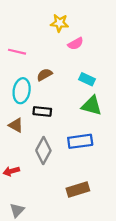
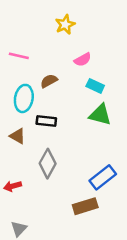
yellow star: (59, 23) -> (65, 25), turned -30
pink semicircle: (76, 44) -> (83, 60), moved
blue rectangle: (80, 141) -> (103, 177), moved, turned -30

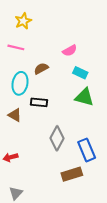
yellow star: (65, 25) -> (23, 21), moved
gray diamond: (48, 164) -> (57, 138), moved
blue rectangle: (103, 177) -> (87, 150), turned -75

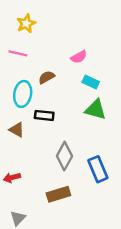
brown rectangle: (72, 174) -> (58, 194), moved

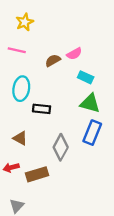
brown semicircle: (47, 77) -> (53, 60), moved
brown triangle: (17, 130) -> (20, 138), moved
blue rectangle: (98, 169) -> (92, 133), moved, turned 45
brown rectangle: (58, 194) -> (37, 174), moved

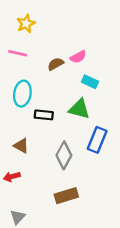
green triangle: (90, 103) -> (79, 109), moved
brown rectangle: (37, 174) -> (66, 196), moved

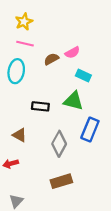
pink line: (18, 53) -> (25, 44), moved
cyan ellipse: (22, 94) -> (16, 71), moved

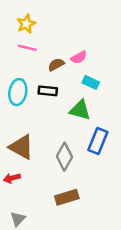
cyan ellipse: (16, 71) -> (18, 92), moved
black rectangle: (40, 106) -> (48, 91), moved
brown triangle: (20, 135) -> (21, 147), size x1.6

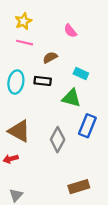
pink semicircle: (79, 57) -> (70, 31), moved, turned 80
brown rectangle: (67, 197) -> (79, 187), moved

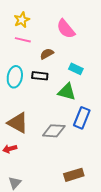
pink semicircle: (70, 31) -> (66, 29), size x1.5
gray diamond: (58, 140) -> (54, 131), turned 65

